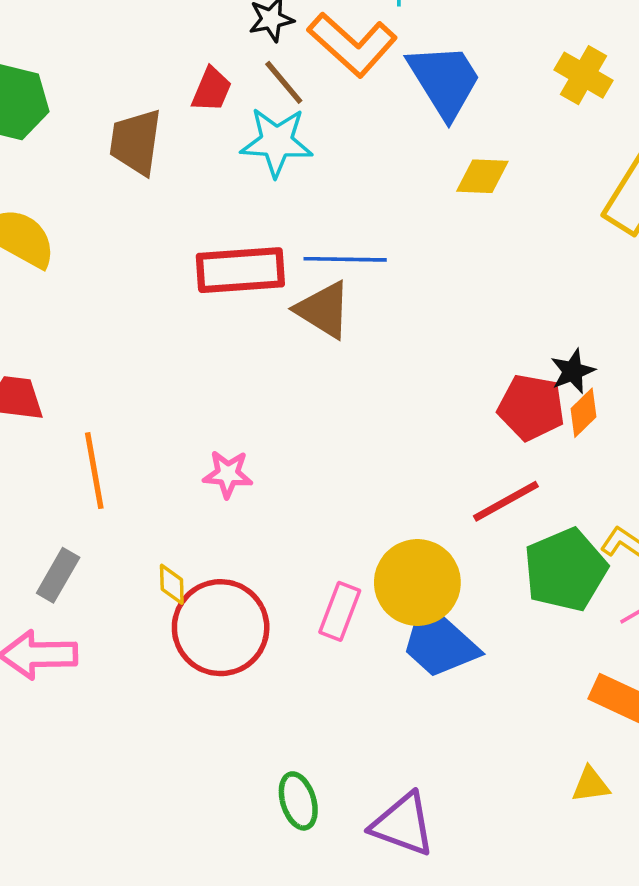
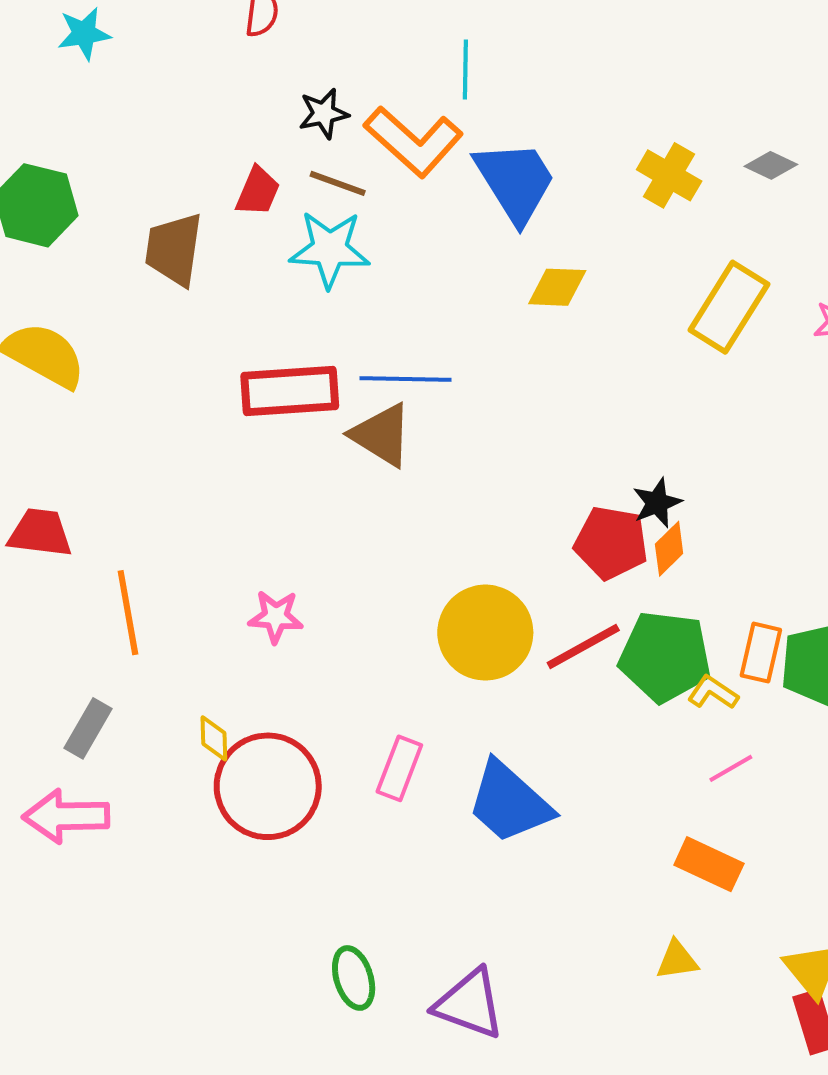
brown line: (284, 82) -> (338, 183), turned -30
green pentagon: (565, 570) -> (665, 657), moved, turned 30
yellow circle: (417, 582) -> (485, 633), moved

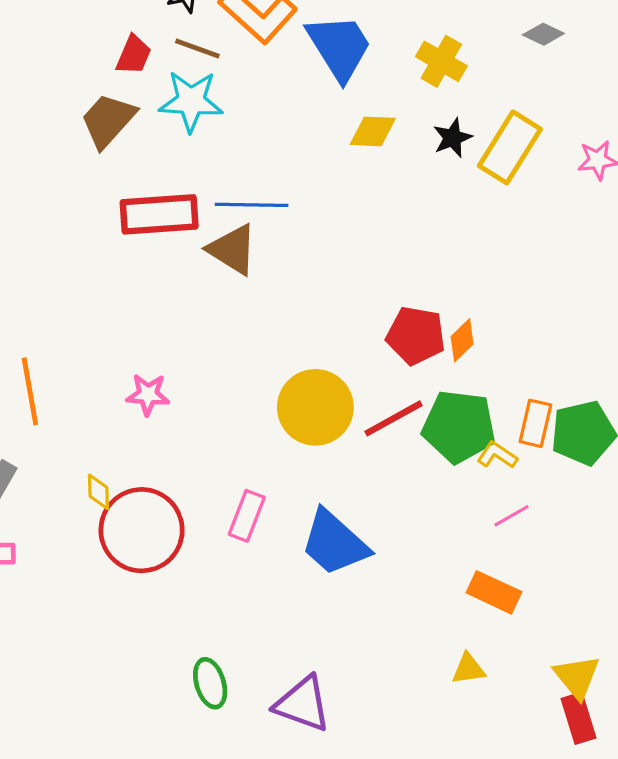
yellow cross: (669, 175) -> (441, 61), moved
brown trapezoid: (174, 249) -> (108, 120), moved, turned 34
black star: (657, 503) -> (453, 138), moved

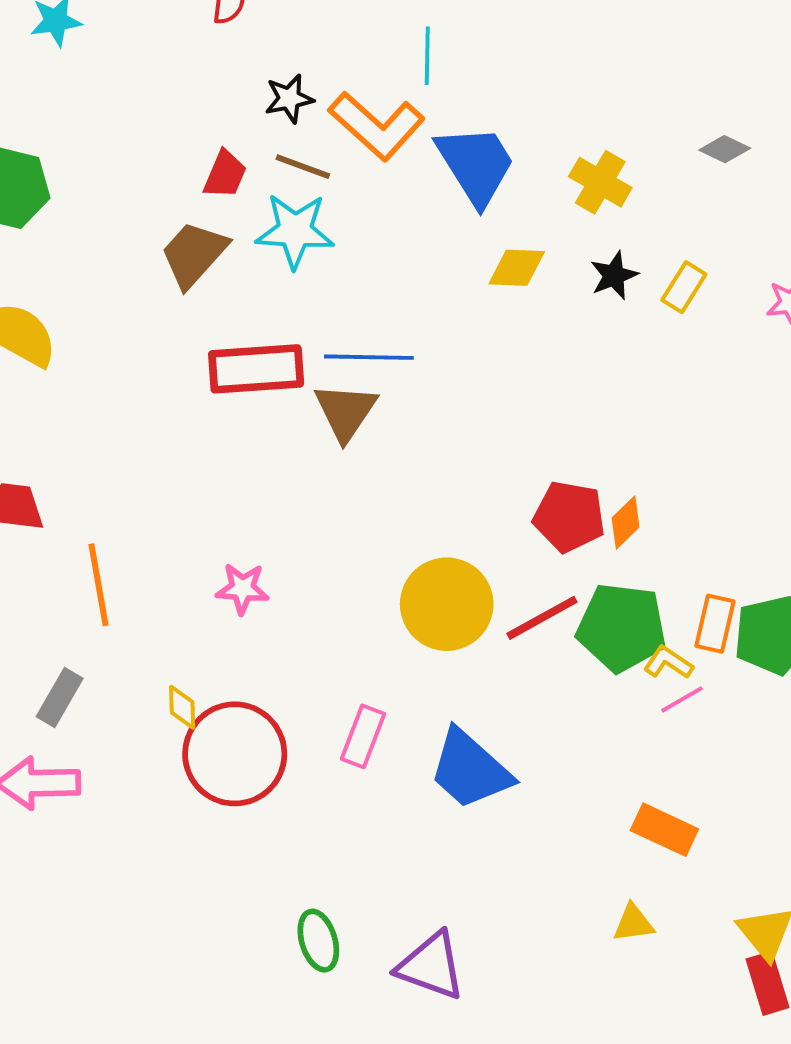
yellow rectangle: (510, 147) -> (684, 287), size x0.6
brown triangle: (232, 249) -> (346, 412), turned 32
pink line: (512, 516) -> (682, 699), moved

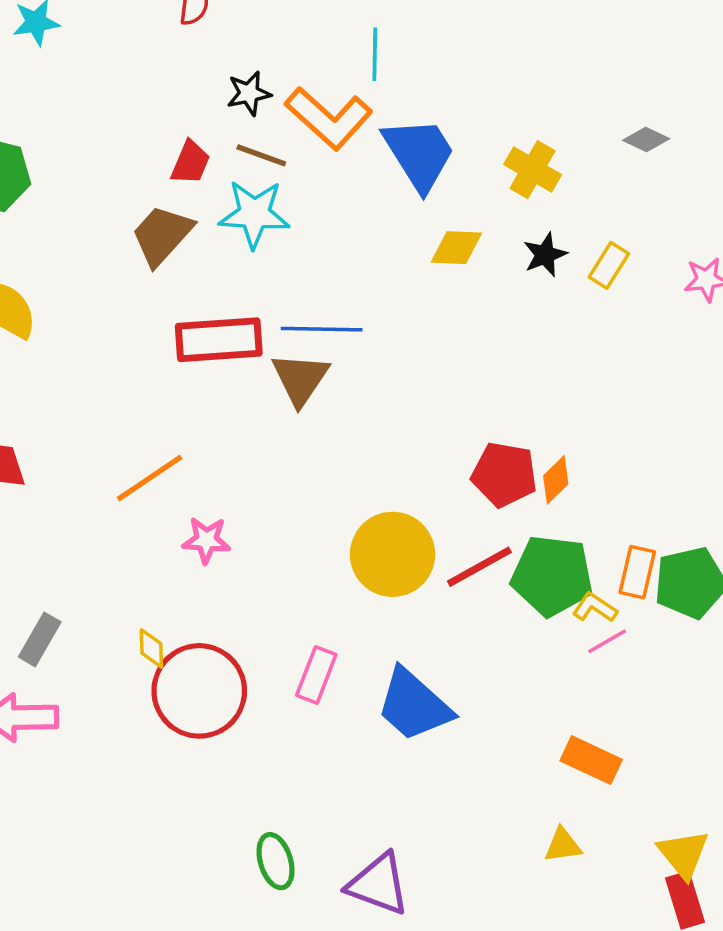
orange line: (99, 585) -> (150, 478), moved, turned 66

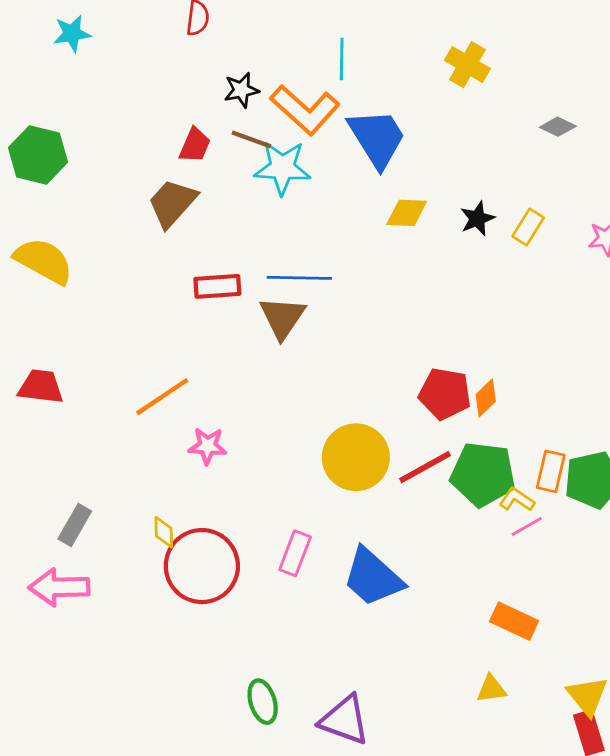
yellow cross: (533, 170) -> (467, 65), moved
cyan star: (254, 214) -> (282, 168), moved
red rectangle: (219, 340) -> (217, 286), size x0.7

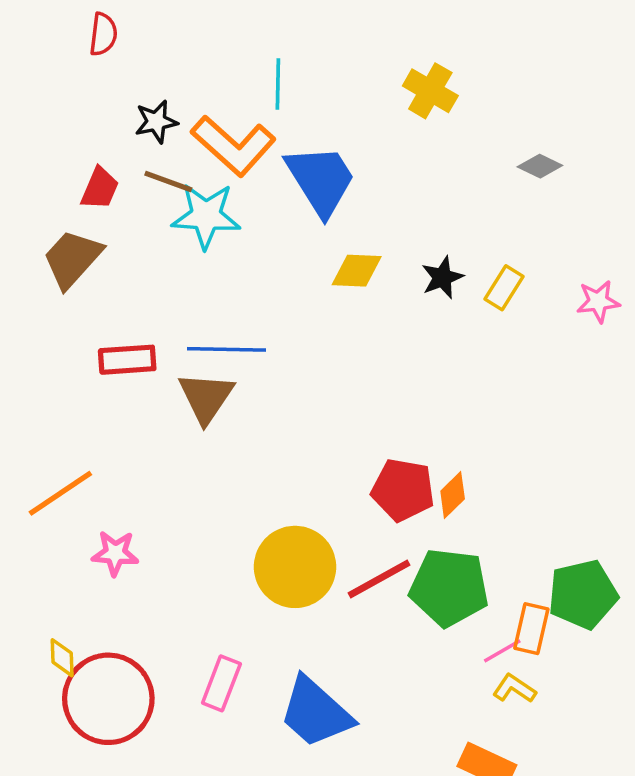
orange rectangle: (551, 471) -> (531, 629), moved
yellow L-shape: (517, 500) -> (514, 689), moved

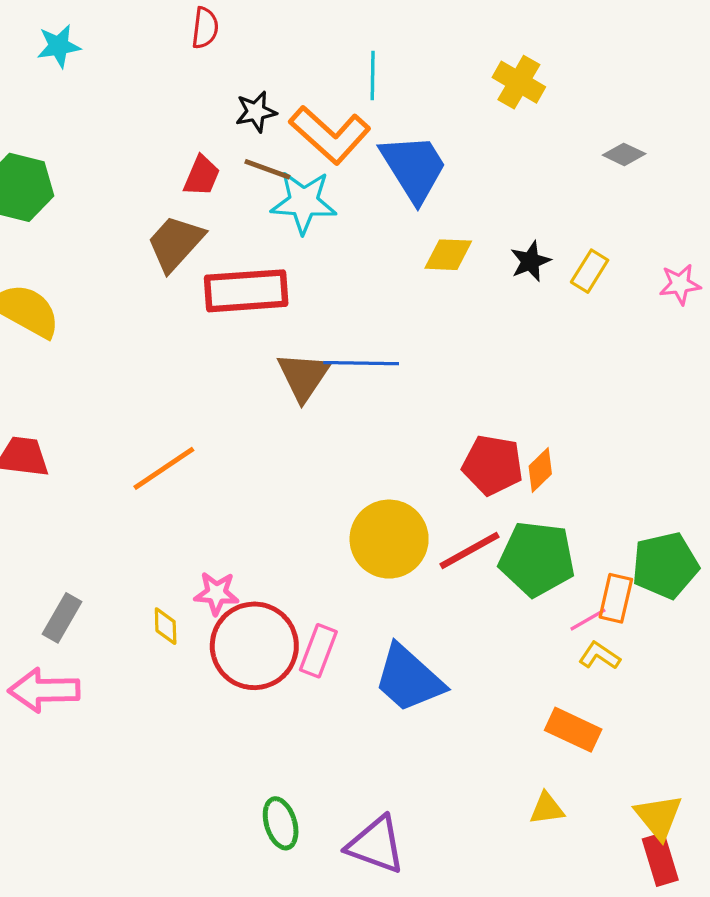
blue line: (227, 349) -> (361, 363), moved
red rectangle: (127, 360) -> (246, 291), moved, size x1.5
pink star: (115, 553) -> (216, 593), moved
red circle: (108, 699) -> (254, 646), moved

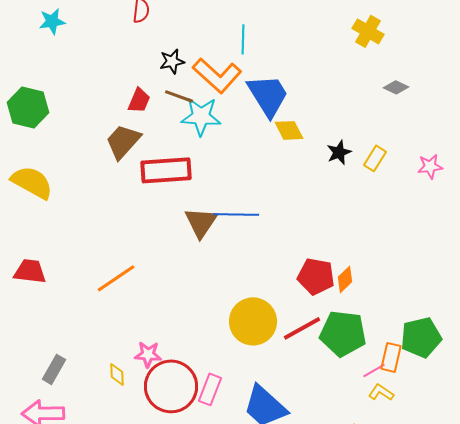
yellow cross: (519, 82) -> (368, 31), moved
yellow diamond: (448, 255) -> (289, 130), moved, turned 60

